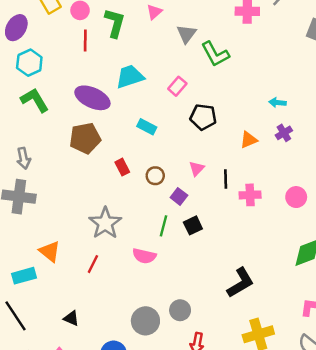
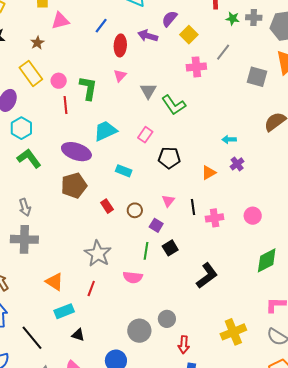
cyan rectangle: (24, 276) -> (64, 311), moved
black L-shape: (240, 283) -> (207, 276), moved

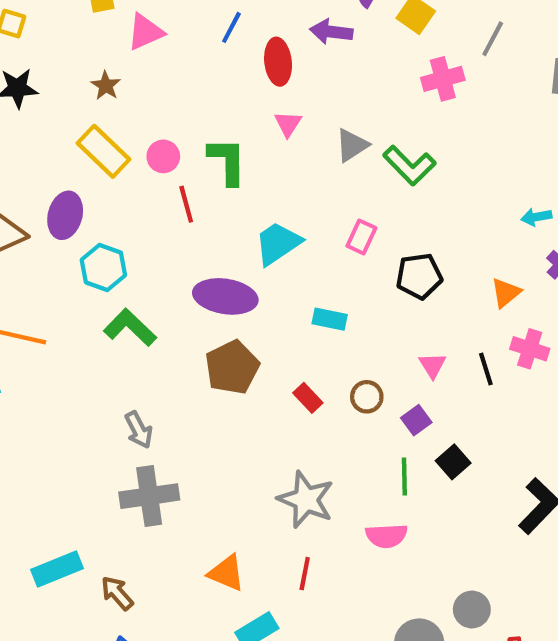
gray triangle: (148, 91) -> (352, 145), turned 36
pink cross: (215, 218) -> (530, 349), moved, turned 36
purple square: (156, 225) -> (416, 420), turned 32

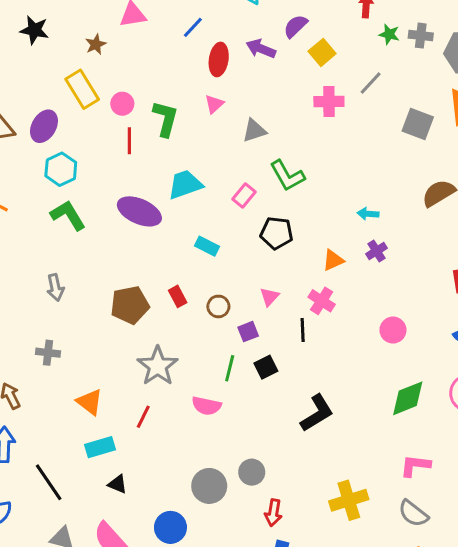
green L-shape: (409, 165) -> (287, 176), moved
pink cross: (530, 349) -> (322, 301), moved
brown pentagon: (232, 367) -> (130, 305), moved
black line: (486, 369) -> (303, 330), moved
gray cross: (149, 496) -> (48, 353), moved, size x0.6

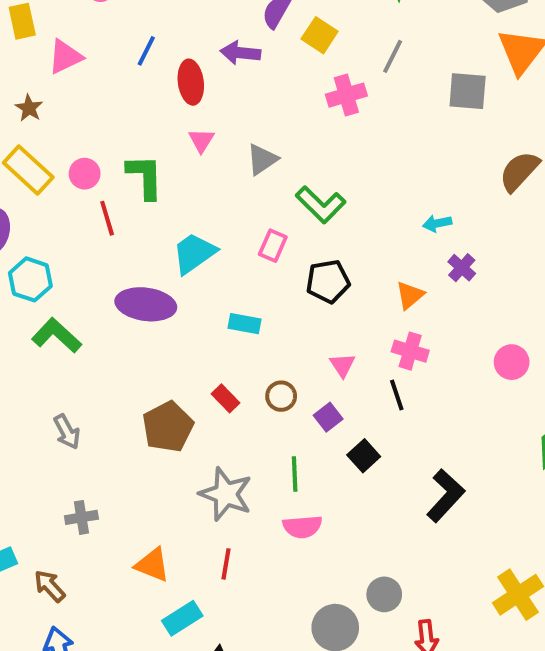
green line: (230, 368) -> (295, 474), moved

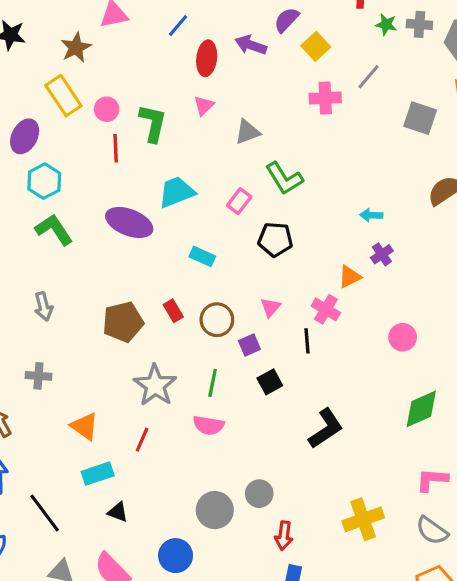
brown star: (29, 108) -> (76, 48), size x1.4
orange triangle: (410, 295) -> (350, 277), moved
brown circle: (281, 396) -> (217, 320), size x1.4

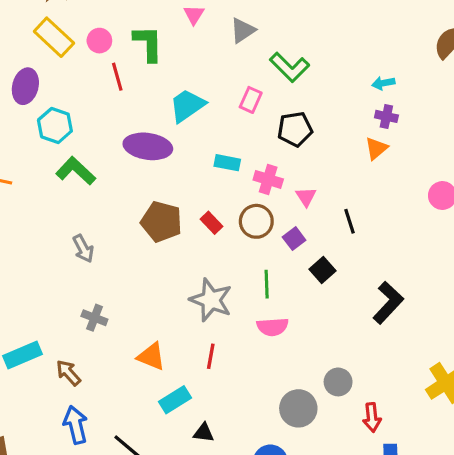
purple cross: (382, 254) -> (386, 116), moved, turned -30
pink cross: (326, 309) -> (268, 179), moved
brown pentagon: (123, 322) -> (162, 222), moved, turned -30
gray cross: (38, 376) -> (94, 318), turned 30

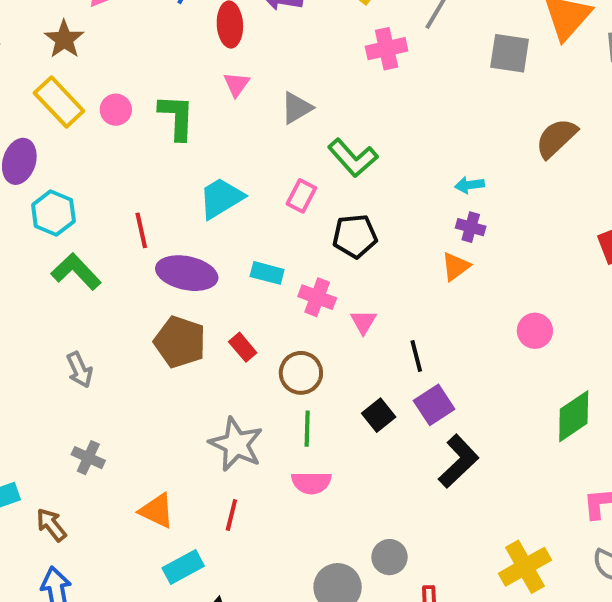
red line: (117, 77) -> (141, 230), moved
purple ellipse: (148, 146) -> (187, 273), moved
brown circle: (256, 221) -> (301, 373), moved
purple square: (294, 239) -> (434, 405), moved, size x1.4

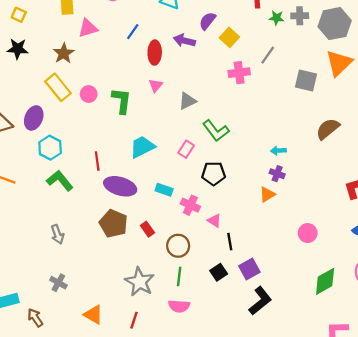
pink triangle: (363, 322) -> (214, 221), turned -32
black line: (416, 356) -> (230, 242), moved

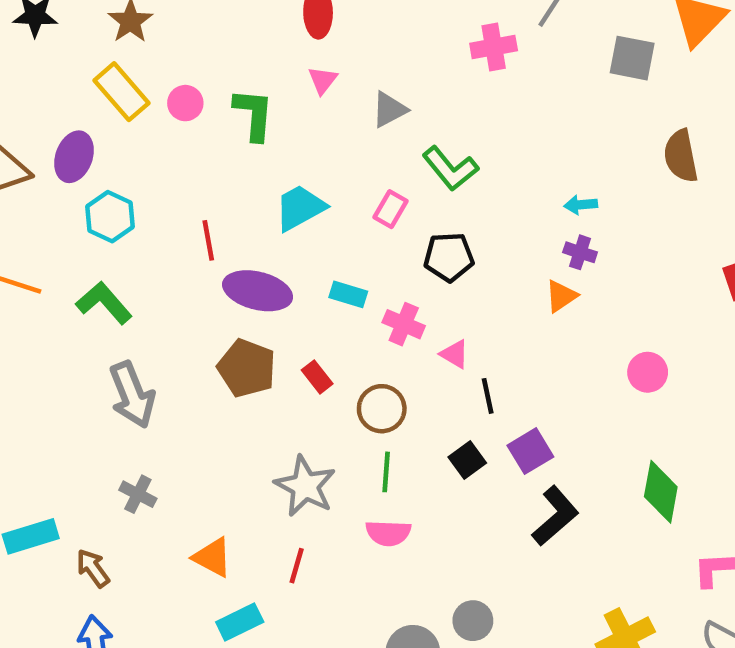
brown semicircle: (328, 129) -> (681, 156), turned -60
green L-shape: (60, 181) -> (104, 303), moved
gray arrow: (57, 234) -> (132, 395), size x1.6
green diamond: (325, 281) -> (661, 492), moved, turned -48

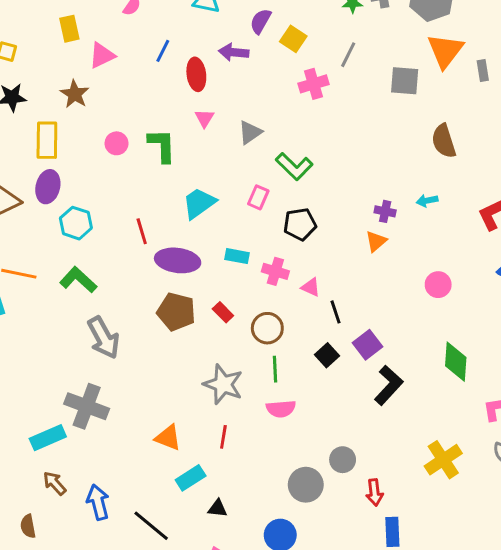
yellow rectangle: (122, 92) -> (47, 140), moved, turned 48
cyan arrow: (581, 205) -> (427, 201), moved
gray cross: (138, 494) -> (87, 406), moved, size x1.8
brown arrow: (93, 568) -> (55, 483), moved

